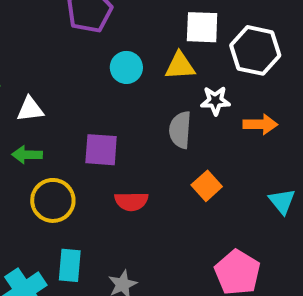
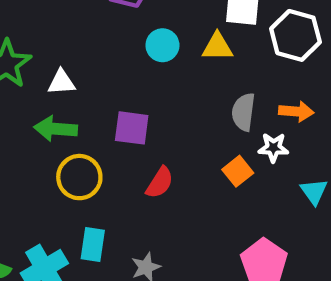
white star: (215, 101) -> (273, 148), moved
gray semicircle: (180, 130) -> (243, 112), moved
green arrow: (27, 155) -> (56, 129), size x1.4
red semicircle: (131, 201) -> (160, 183), turned -60

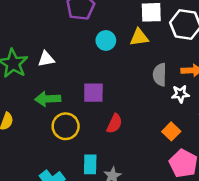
white triangle: (61, 82) -> (46, 59), moved
orange square: (238, 171) -> (171, 131), moved
cyan rectangle: (93, 245) -> (90, 164), moved

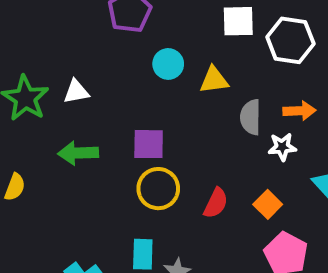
yellow triangle: (139, 37) -> (214, 80), moved
red semicircle: (114, 124) -> (216, 203), moved
yellow circle: (66, 126) -> (158, 189), moved

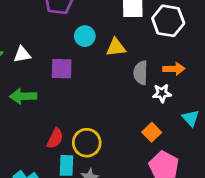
purple square: (149, 144) -> (62, 69), moved
yellow circle: (158, 189) -> (87, 143), moved
red semicircle: (216, 203) -> (55, 138), moved

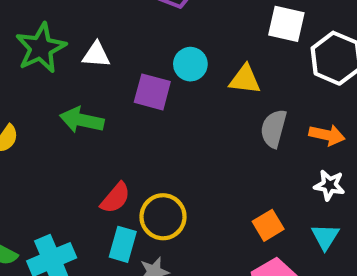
cyan circle: (85, 36) -> (190, 64), moved
white star: (162, 93) -> (329, 185), moved
cyan triangle: (191, 118) -> (325, 237), moved

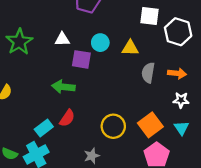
white triangle: (96, 55) -> (62, 39), moved
green arrow: (82, 120) -> (63, 87), moved
yellow circle: (163, 217) -> (113, 126), moved
orange square: (268, 225) -> (150, 125), size x1.5
cyan rectangle: (123, 244) -> (44, 128), moved, turned 42

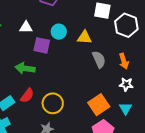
gray semicircle: (148, 73) -> (99, 59), turned 144
orange arrow: (177, 73) -> (124, 61), turned 63
yellow circle: (113, 126) -> (53, 103), moved

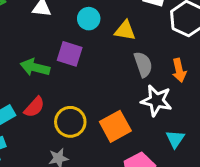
purple square: (42, 45) -> (70, 54), moved
white star: (126, 84) -> (156, 101), moved, size x1.5
orange square: (99, 105) -> (115, 126), moved

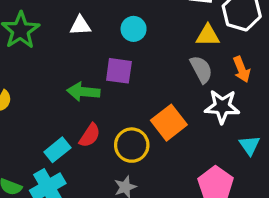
yellow triangle: (125, 30) -> (208, 35), moved
orange square: (115, 126) -> (169, 123), moved

